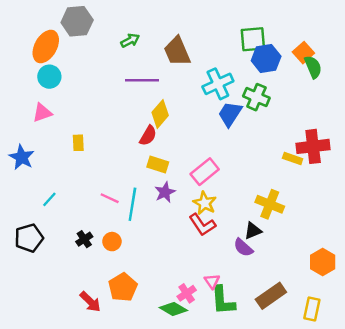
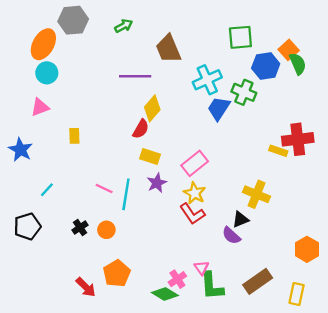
green arrow: (130, 40) -> (124, 26), moved
blue hexagon: (266, 59) -> (266, 66), moved

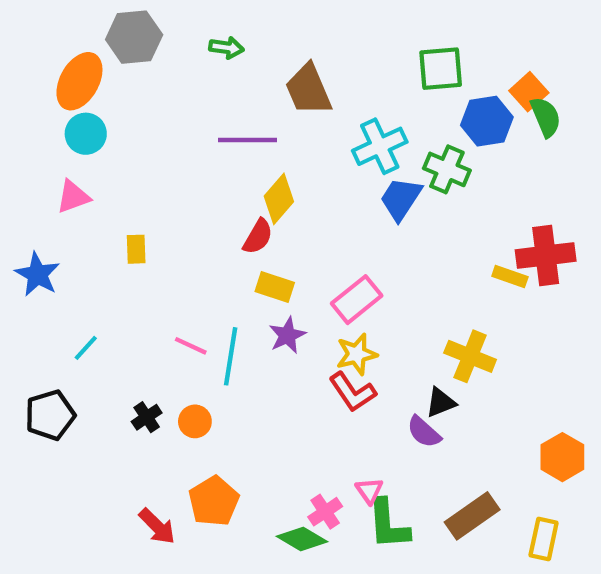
green arrow: (124, 26) -> (226, 48), turned 36
yellow star: (195, 193) -> (357, 354), turned 30

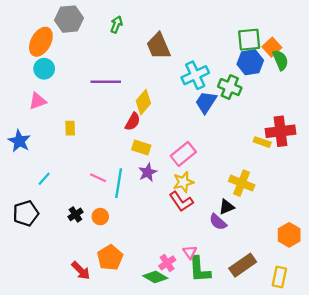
green arrow: (226, 48) -> (116, 24), turned -77
green square: (441, 69) -> (249, 40), moved
purple line: (247, 140) -> (106, 82), moved

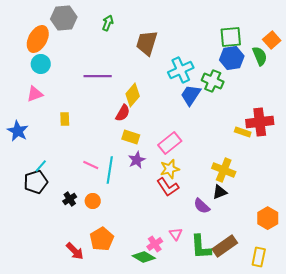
brown trapezoid: (159, 46) -> (147, 43), turned 40
orange square: (272, 47) -> (272, 40), moved
black triangle: (227, 207) -> (220, 192), moved
black pentagon: (26, 213) -> (36, 182), moved
green L-shape: (200, 269) -> (201, 247), moved

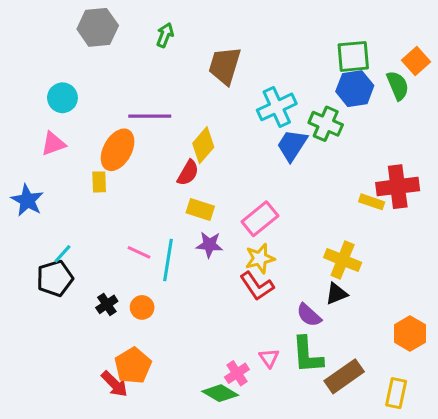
orange ellipse: (38, 39) -> (118, 150), moved
purple star: (137, 160) -> (209, 245), turned 30
orange pentagon: (102, 239) -> (133, 366), moved
green L-shape: (201, 247) -> (307, 355), moved

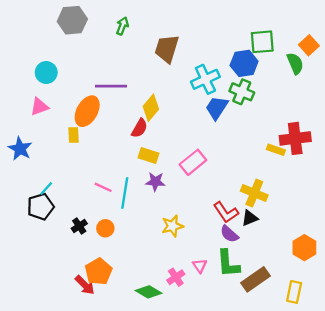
blue hexagon: (355, 89) -> (244, 63), moved
yellow star: (260, 258) -> (172, 226), moved
red L-shape: (257, 286) -> (226, 212), moved
green diamond: (220, 393) -> (149, 292), moved

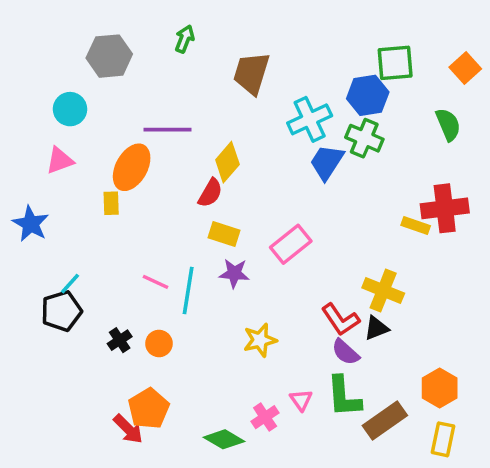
gray hexagon: (72, 20) -> (109, 56), moved
green semicircle: (295, 63) -> (448, 124), moved
orange hexagon: (304, 248) -> (440, 388), moved

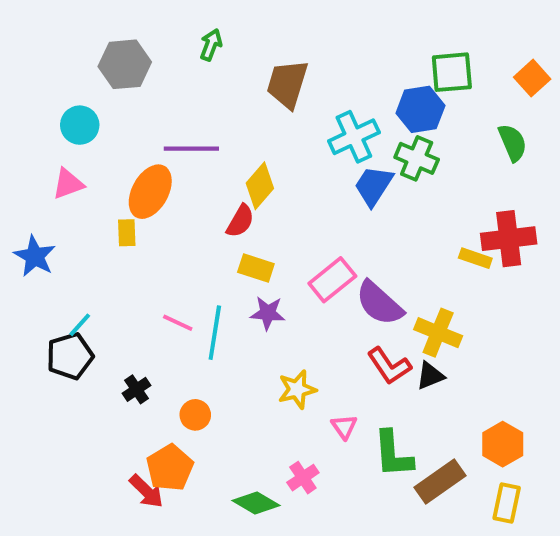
orange circle: (159, 344) -> (195, 415), moved
purple semicircle: (345, 352) -> (379, 303), moved, size x1.5
pink triangle: (301, 400) -> (344, 427), moved

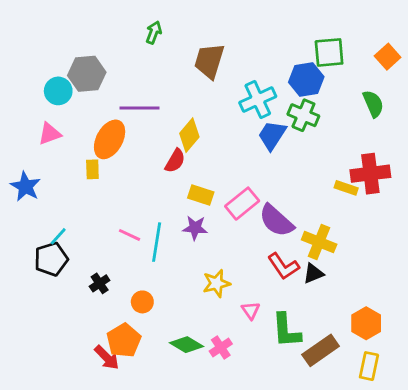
gray hexagon: (125, 64) -> (87, 74), moved
yellow rectangle: (256, 268) -> (201, 195), moved
green diamond: (256, 503) -> (187, 345), moved

